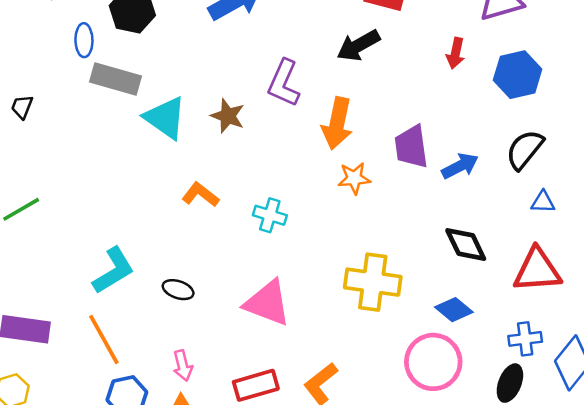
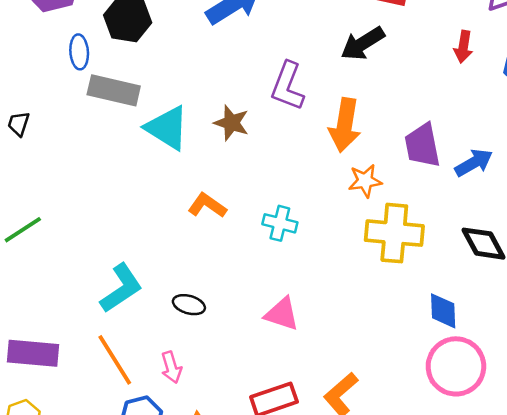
yellow cross: (373, 282) -> (394, 233), moved
pink triangle: (268, 303) -> (282, 314), size x0.7
blue diamond: (454, 310) -> (443, 311), moved, turned 51
pink arrow: (183, 366) -> (171, 367), moved

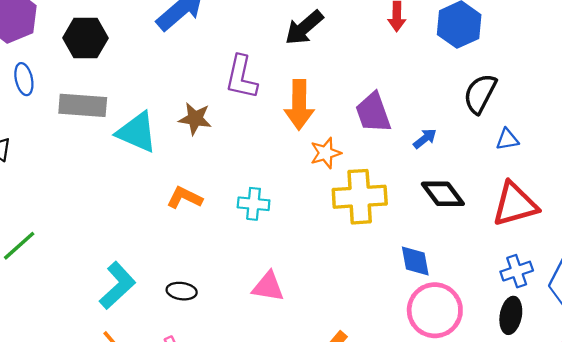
blue ellipse: (79, 52) -> (24, 79), moved
blue arrow: (474, 163) -> (425, 139), moved, size x0.7

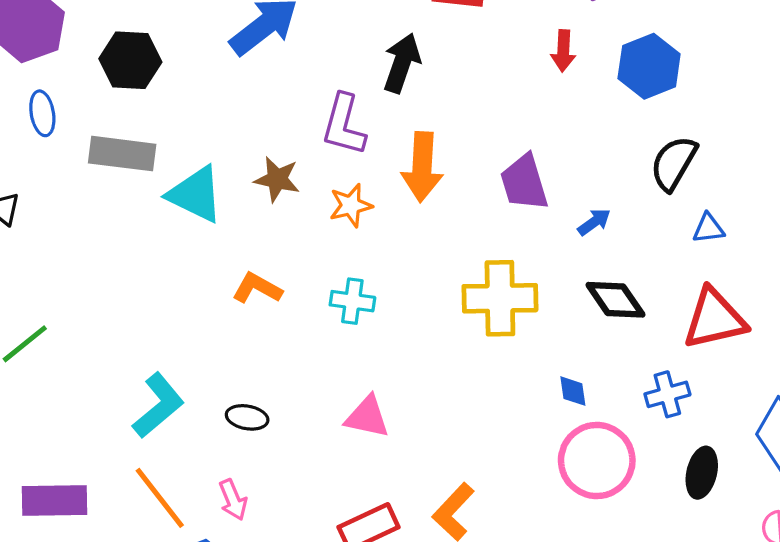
black arrow: (304, 28) -> (402, 63), moved, turned 147
orange star: (326, 153) -> (351, 205), moved
blue diamond: (415, 261) -> (573, 391), size x0.7
blue cross: (517, 271) -> (667, 394), moved

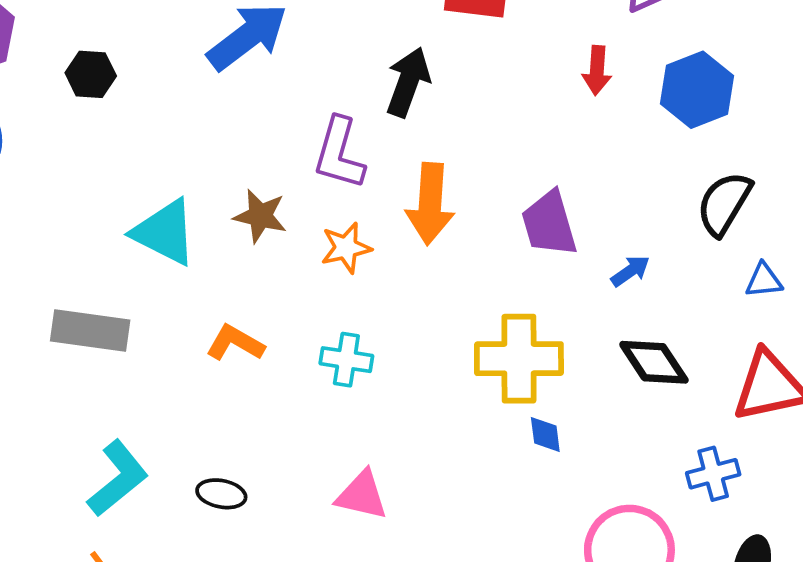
black hexagon: (130, 60) -> (91, 74), size x0.7
gray rectangle: (122, 154) -> (90, 331), moved
blue diamond: (573, 391) -> (545, 435), moved

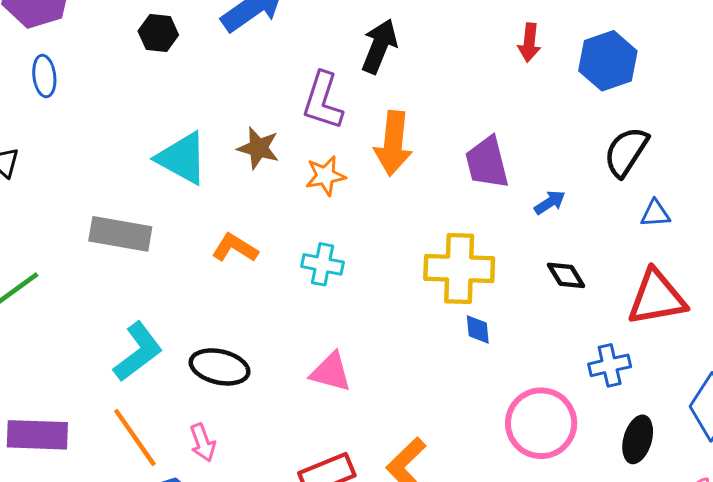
black hexagon: (91, 74) -> (158, 33), moved
black diamond: (654, 362) -> (566, 275), size x0.7
black ellipse: (221, 494) -> (220, 367), size x1.5

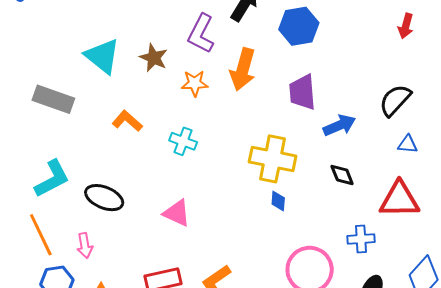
red arrow: (529, 43) -> (406, 26), moved
blue hexagon: (608, 61) -> (299, 26), moved
blue arrow: (550, 202) -> (339, 125), size x1.5

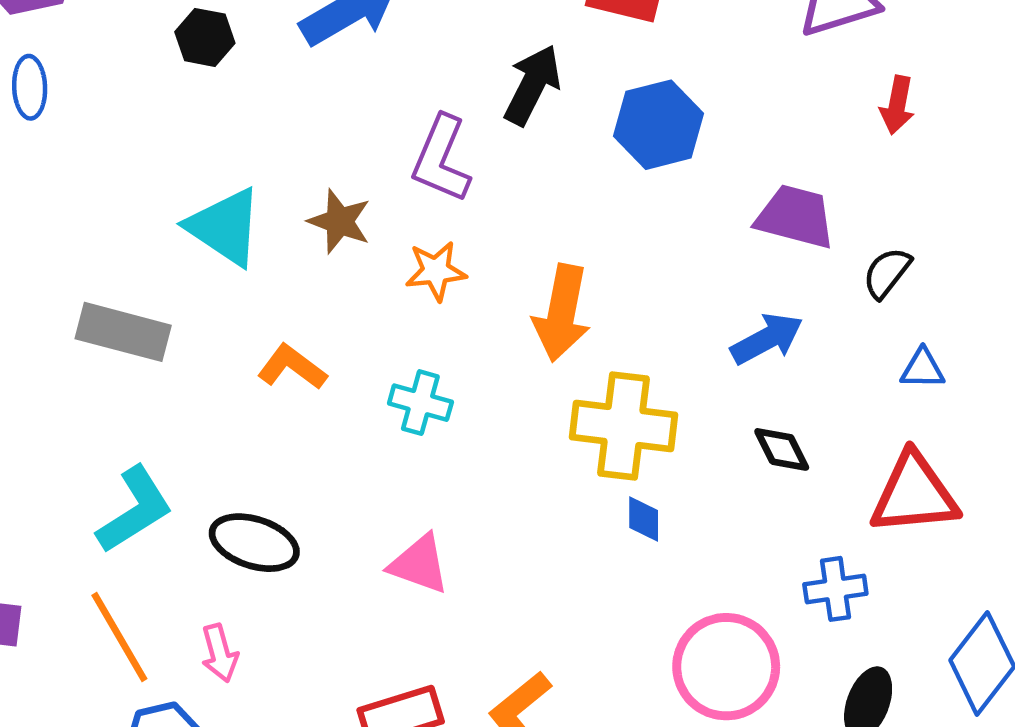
orange arrow: (243, 69) -> (562, 313), moved
purple trapezoid: (302, 92) -> (795, 217), moved, turned 114
black semicircle: (395, 100) -> (887, 273), size x0.7

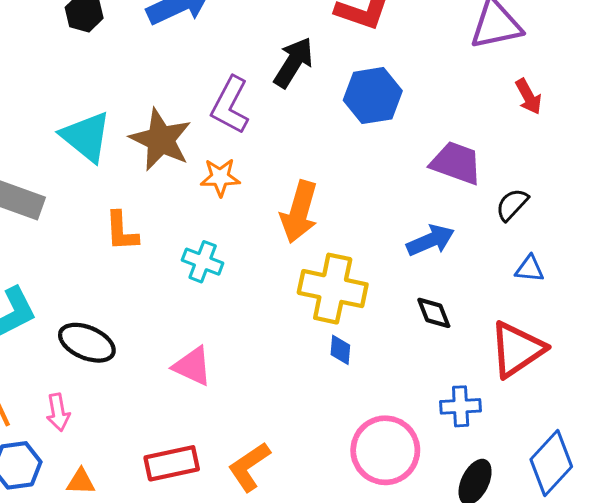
red arrow: (897, 105) -> (529, 97), turned -45
brown star: (340, 221) -> (161, 140), size x1.5
orange L-shape: (292, 367) -> (121, 231), turned -135
red triangle: (914, 494) -> (517, 349), turned -34

